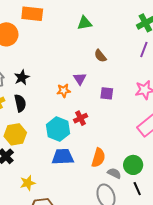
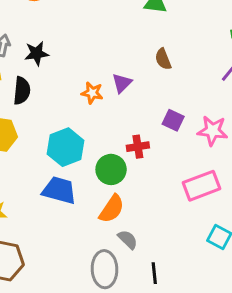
purple square: (107, 93) -> (173, 120), moved
red cross: (81, 118) -> (138, 147), moved
green circle: (133, 165) -> (111, 169), moved

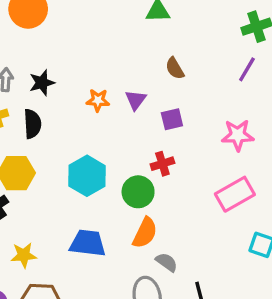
orange star: (92, 93) -> (98, 100), moved
purple square: (173, 120) -> (172, 119), moved, turned -30
blue trapezoid: (59, 190) -> (88, 243), moved

